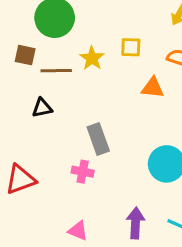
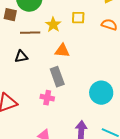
brown square: (25, 55) -> (10, 15), moved
orange triangle: (153, 88) -> (62, 51), moved

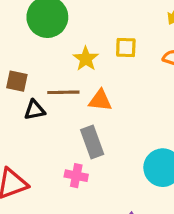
brown square: (10, 15) -> (17, 81), moved
brown line: (30, 33) -> (63, 92), moved

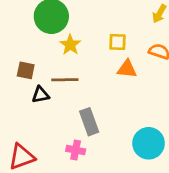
yellow star: (86, 59) -> (70, 45), moved
orange triangle: (100, 100) -> (127, 69), moved

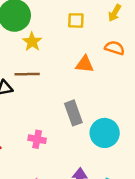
yellow square: (117, 42) -> (76, 20), moved
gray rectangle: (89, 122) -> (73, 113), moved

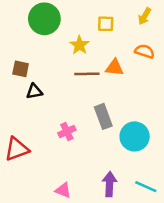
yellow star: (32, 42) -> (79, 45), moved
brown line: (27, 74) -> (87, 74), moved
pink cross: (37, 139) -> (67, 131), moved, turned -36

